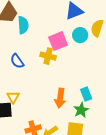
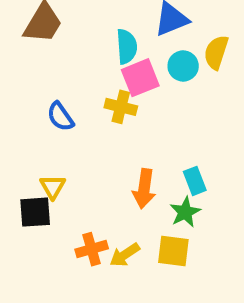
cyan semicircle: (23, 25) -> (127, 47), moved

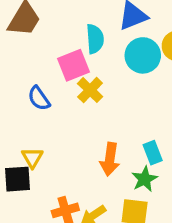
cyan circle: (183, 66) -> (143, 55), size x1.4
pink square: (140, 78) -> (74, 65), moved
yellow cross: (121, 107) -> (90, 90), turned 30

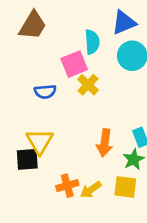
blue semicircle: (39, 98) -> (45, 92), turned -60
yellow triangle: (32, 158) -> (40, 141), size x1.5

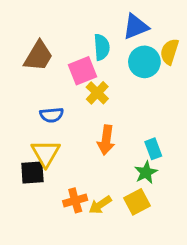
brown trapezoid: (33, 25) -> (38, 56), moved
blue semicircle: (45, 92) -> (52, 115), moved
orange arrow: (105, 143) -> (106, 140), moved
yellow square: (125, 187) -> (137, 202), turned -35

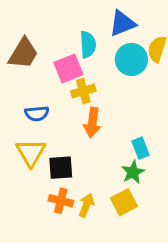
yellow cross: (97, 93) -> (83, 91), turned 30
orange arrow: (106, 140) -> (92, 123), moved
black square: (32, 172) -> (61, 168), moved
orange cross: (75, 200) -> (61, 201), turned 30
yellow arrow: (100, 205) -> (86, 205), turned 145

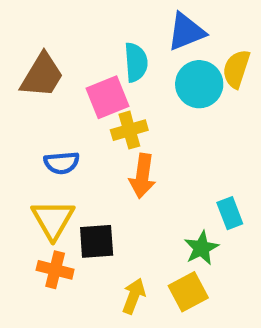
cyan rectangle: (140, 148) -> (230, 213), moved
orange cross: (61, 201) -> (55, 270), moved

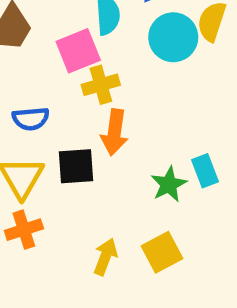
black square: (97, 241) -> (76, 166), moved
green star: (201, 248) -> (169, 184), moved
orange cross: (55, 270) -> (24, 230), turned -32

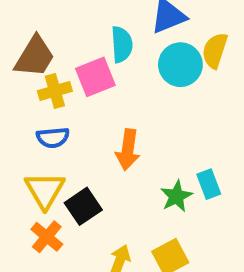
yellow cross: (101, 85) -> (55, 91), moved
black square: (76, 166) -> (83, 206), moved, turned -30
orange cross: (24, 230) -> (47, 237), turned -32

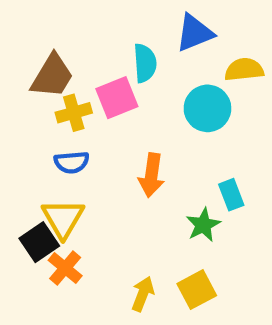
yellow semicircle: (215, 50) -> (244, 70), turned 66
cyan circle: (180, 65) -> (207, 108), moved
cyan rectangle: (209, 184) -> (231, 195), moved
black square: (83, 206) -> (39, 242), moved

